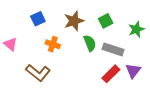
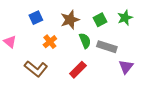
green star: (136, 29) -> (125, 18), moved
orange cross: (53, 44) -> (50, 42), turned 32
red rectangle: (111, 74) -> (78, 70), moved

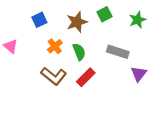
green square: (100, 20) -> (104, 14), moved
green semicircle: (85, 41) -> (79, 52), moved
brown L-shape: (36, 69) -> (54, 76), moved

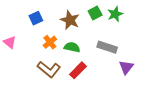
green star: (138, 20) -> (115, 14), moved
brown star: (77, 22) -> (70, 20), turned -30
green semicircle: (79, 52) -> (72, 47), turned -56

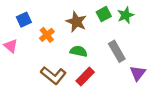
blue square: (36, 18) -> (24, 20), moved
orange cross: (50, 42) -> (47, 35), moved
gray rectangle: (107, 47) -> (117, 51), turned 42

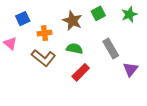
green star: (126, 15) -> (129, 14), moved
orange cross: (47, 35) -> (44, 33), turned 32
brown L-shape: (53, 75) -> (43, 58), moved

